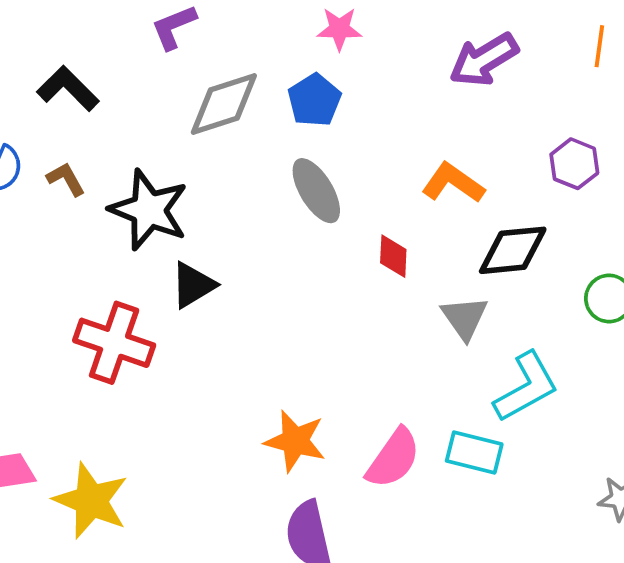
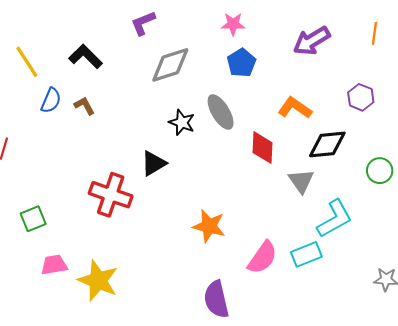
blue pentagon: (314, 100) -> (241, 63), moved
black star: (149, 210) -> (182, 122), moved, size x0.6
red diamond: (393, 256) -> (262, 148), size x1.4
orange star: (295, 441) -> (209, 226), moved
cyan rectangle: (474, 453) -> (306, 254), turned -36

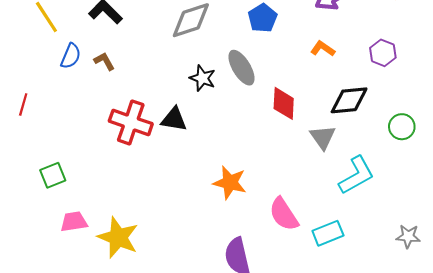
orange L-shape: (295, 108) -> (323, 49), moved, size x0.7
black triangle: (154, 163) -> (174, 119), turned 40
red cross: (111, 195) -> (131, 122), moved
cyan rectangle: (306, 254) -> (328, 233), moved
pink semicircle: (262, 257) -> (284, 214), turned 112

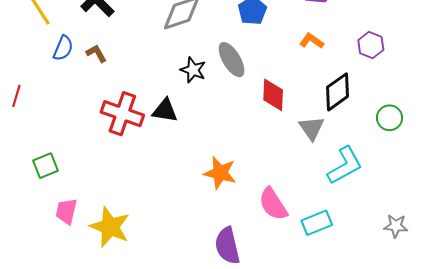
black diamond: (349, 100) -> (338, 92), turned -30
pink trapezoid: (74, 222) -> (66, 211), turned -68

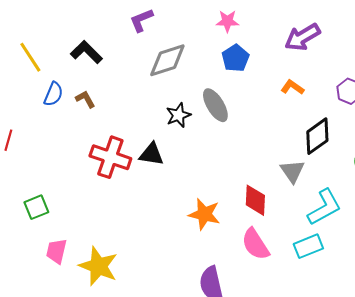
black star: (193, 70) -> (178, 115), turned 30
red diamond: (273, 95) -> (255, 200), moved
cyan rectangle: (317, 223) -> (308, 246), moved

